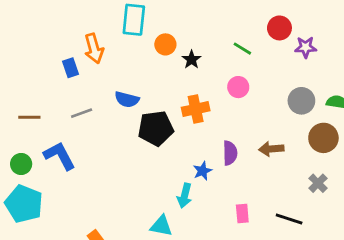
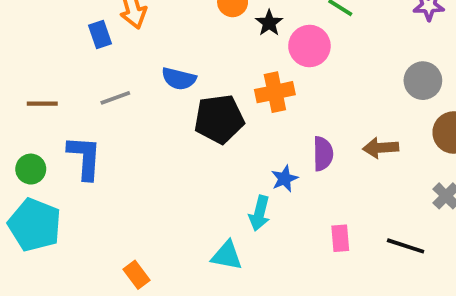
pink circle: (238, 87) -> (309, 46), moved, size x1.4
blue L-shape: (60, 156) -> (85, 157), turned 32

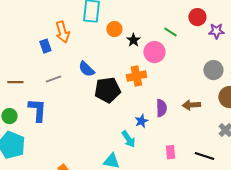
blue semicircle: (179, 79) -> (86, 69), turned 30
cyan arrow: (260, 213) -> (128, 139), turned -48

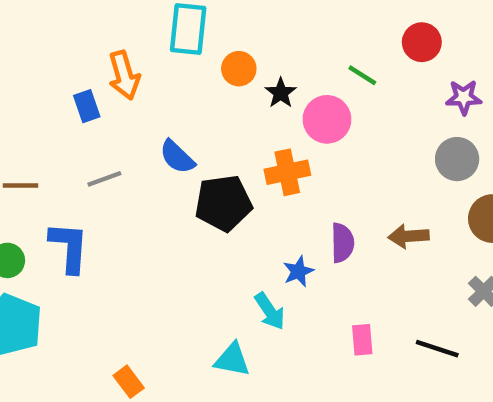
purple star: (216, 31) -> (464, 97), moved

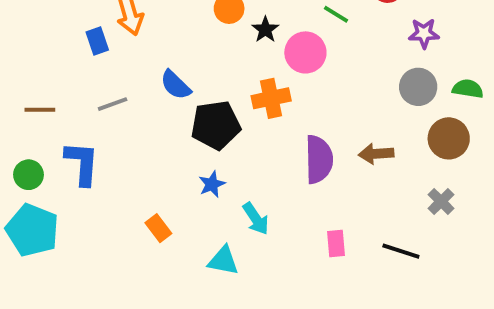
purple semicircle: (342, 243) -> (319, 159), size x1.4
blue star: (298, 271) -> (212, 184), moved
orange rectangle: (129, 382) -> (158, 228), moved

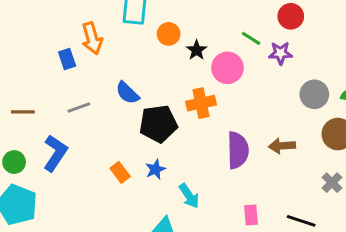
purple star: (424, 33) -> (280, 53), moved
blue L-shape: (82, 163) -> (55, 153), turned 30
orange rectangle: (158, 228) -> (120, 172), moved

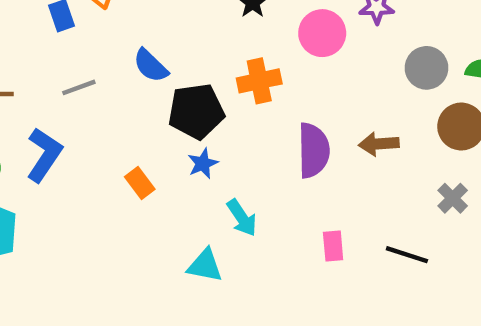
pink circle: (227, 68) -> (322, 33), moved
blue star: (155, 169) -> (203, 163), moved

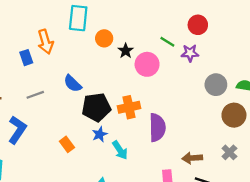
pink circle: (322, 33) -> (147, 64), moved
orange cross: (259, 81) -> (129, 107), moved
brown arrow: (379, 144) -> (192, 158), moved
cyan arrow: (242, 218) -> (120, 150), moved

